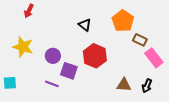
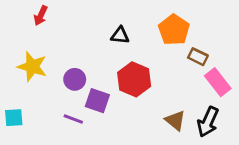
black triangle: (85, 25) -> (120, 35), turned -32
brown triangle: (124, 85) -> (175, 120), turned 35
black arrow: (147, 86) -> (208, 122), size x1.5

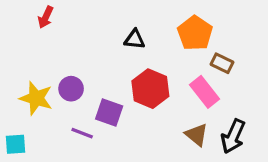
yellow star: (32, 67) -> (36, 98), moved
purple circle: (75, 79) -> (71, 89), moved
pink rectangle: (218, 82) -> (204, 92), moved
cyan square: (14, 118) -> (15, 144), moved

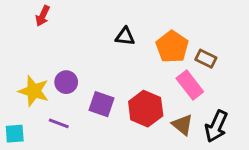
orange pentagon: (195, 33) -> (172, 47), moved
red hexagon: (150, 89) -> (146, 109), moved
purple line: (82, 133) -> (59, 123), moved

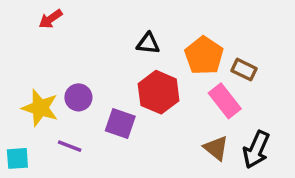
red arrow: (43, 16) -> (51, 19), turned 30
red hexagon: (146, 109) -> (159, 92), moved

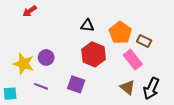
purple square: (120, 124) -> (76, 84), moved

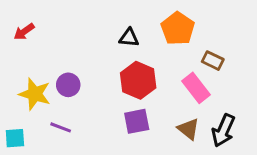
red arrow: (30, 11) -> (24, 32), moved
orange pentagon: (120, 33) -> (178, 29), moved
purple square: (76, 84) -> (137, 121), moved, turned -30

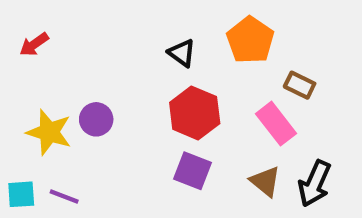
black triangle: (129, 38) -> (182, 53), turned 30
purple square: (137, 121) -> (192, 171), turned 32
purple line: (61, 127) -> (64, 196), moved

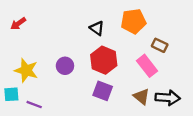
orange pentagon: (250, 40) -> (133, 21), turned 30
purple circle: (96, 119) -> (65, 66), moved
black arrow: (315, 184) -> (168, 98), turned -110
cyan square: (21, 194) -> (11, 94), moved

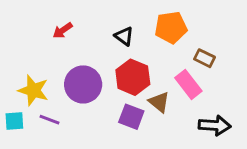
red arrow: (18, 24) -> (63, 30), moved
purple circle: (65, 66) -> (83, 84), size x1.6
brown triangle: (141, 97) -> (159, 102), moved
purple line: (34, 105) -> (49, 120), moved

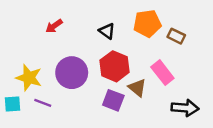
brown rectangle: (204, 58) -> (176, 36), moved

